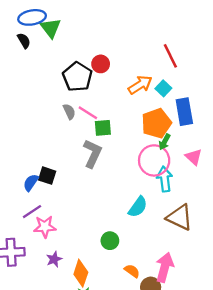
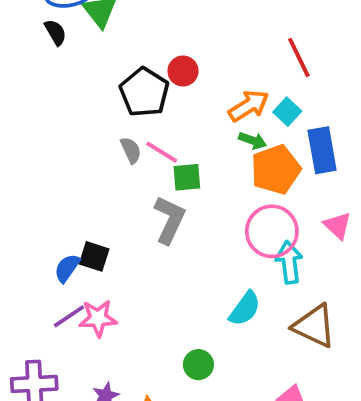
green arrow: (165, 142) -> (253, 141), moved, turned -98
pink star: (45, 227) -> (98, 318), moved

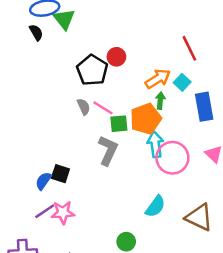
green arrow: (253, 141) -> (160, 101), turned -105
orange pentagon: (276, 170) -> (146, 119), moved
cyan arrow: (289, 262) -> (155, 144), moved

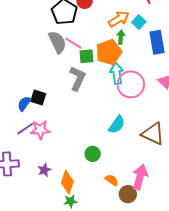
gray semicircle: (84, 107) -> (57, 42), size x1.6

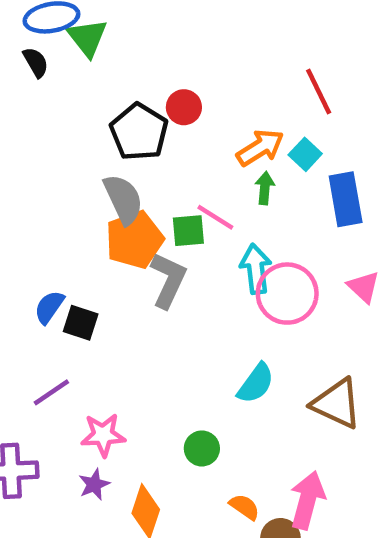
pink line: (73, 43) -> (215, 217), moved
orange pentagon: (109, 52) -> (135, 240), moved
blue semicircle: (24, 104) -> (49, 307), moved
pink star: (40, 130) -> (103, 435), moved

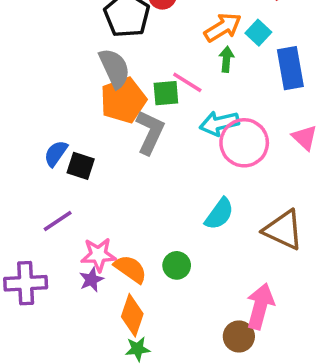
cyan arrow: (256, 269) -> (219, 123), turned -96
purple star: (94, 484) -> (91, 280), moved
orange semicircle: (245, 507) -> (130, 269), moved, size x1.4

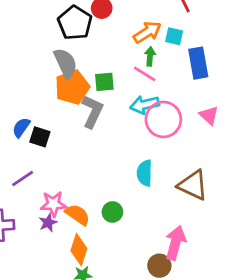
cyan square: (258, 33) -> (174, 36), turned -30
pink line: (187, 82) -> (145, 74), moved
cyan semicircle: (219, 214) -> (145, 173), turned 145

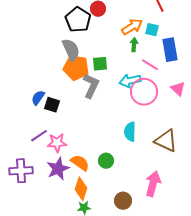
pink line: (145, 74) -> (150, 65), moved
orange pentagon: (72, 87) -> (76, 68), turned 30
pink star: (53, 204) -> (57, 143), moved
purple star: (48, 223) -> (58, 169), size x1.6
brown circle: (159, 266) -> (123, 201), moved

